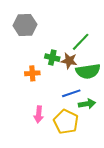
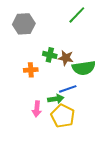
green line: (81, 42) -> (77, 15), moved
green arrow: (87, 104) -> (56, 99), moved

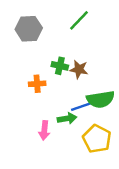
green line: (77, 15) -> (79, 20), moved
green semicircle: (84, 68) -> (101, 99), moved
yellow pentagon: (63, 116) -> (97, 139), moved

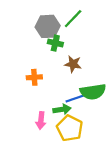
gray hexagon: (29, 29) -> (48, 26), moved
green cross: (60, 66) -> (55, 43), moved
yellow pentagon: (97, 139) -> (70, 128), moved

